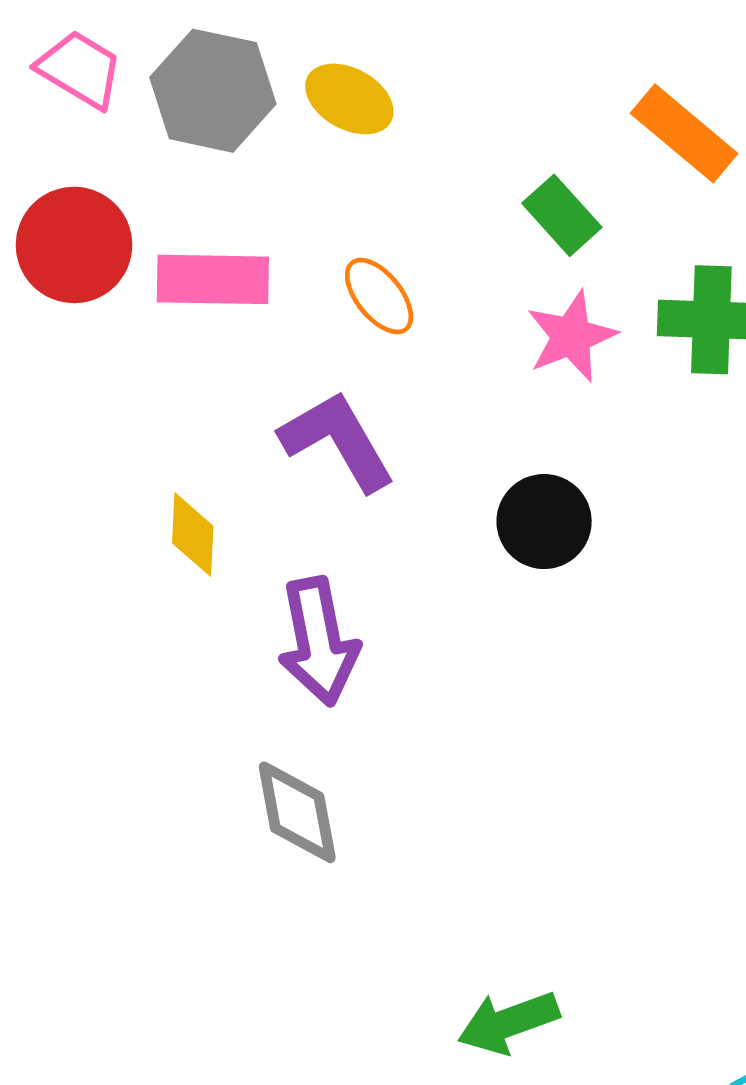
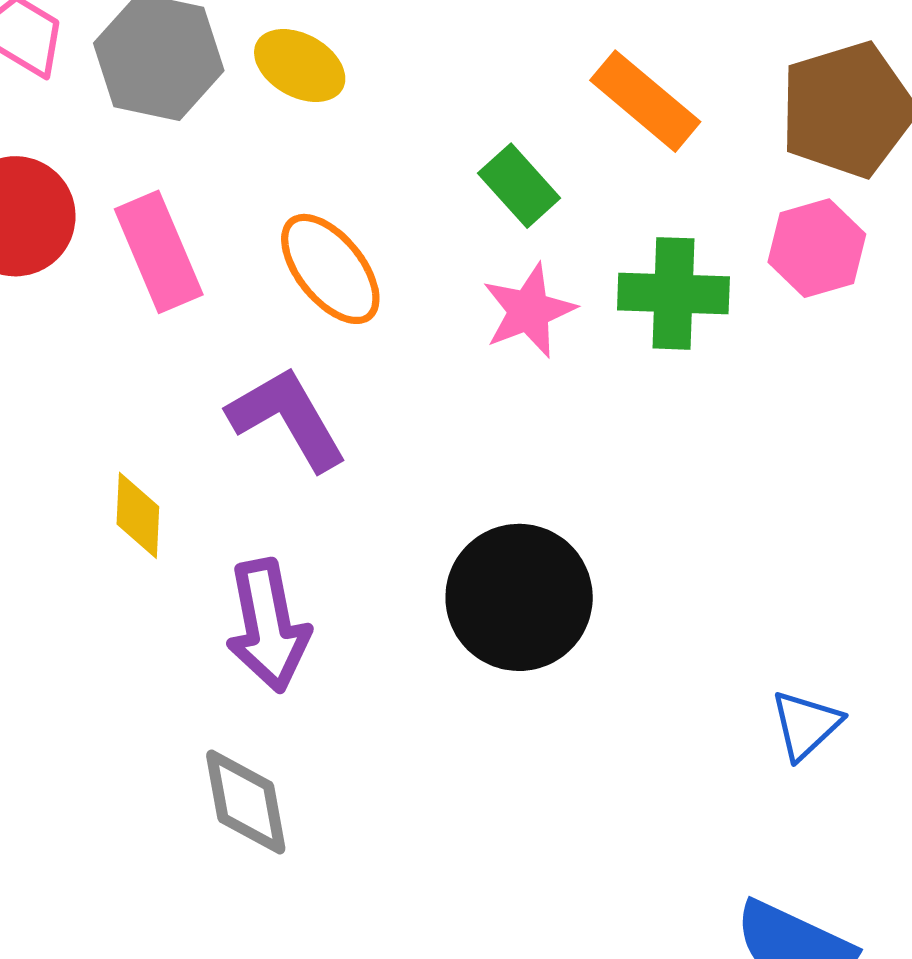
pink rectangle: (213, 279) -> (159, 252), turned 66
orange ellipse: (379, 296) -> (330, 269), size x1.4
black circle: (544, 522) -> (519, 597), moved, size x1.5

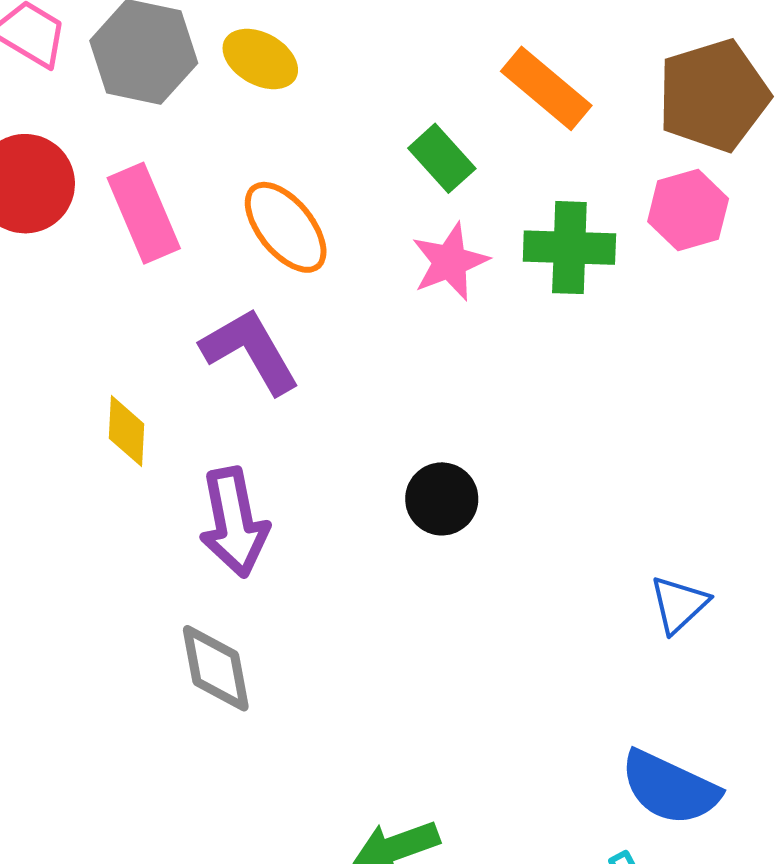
black circle: (519, 597) -> (442, 499), size x0.6

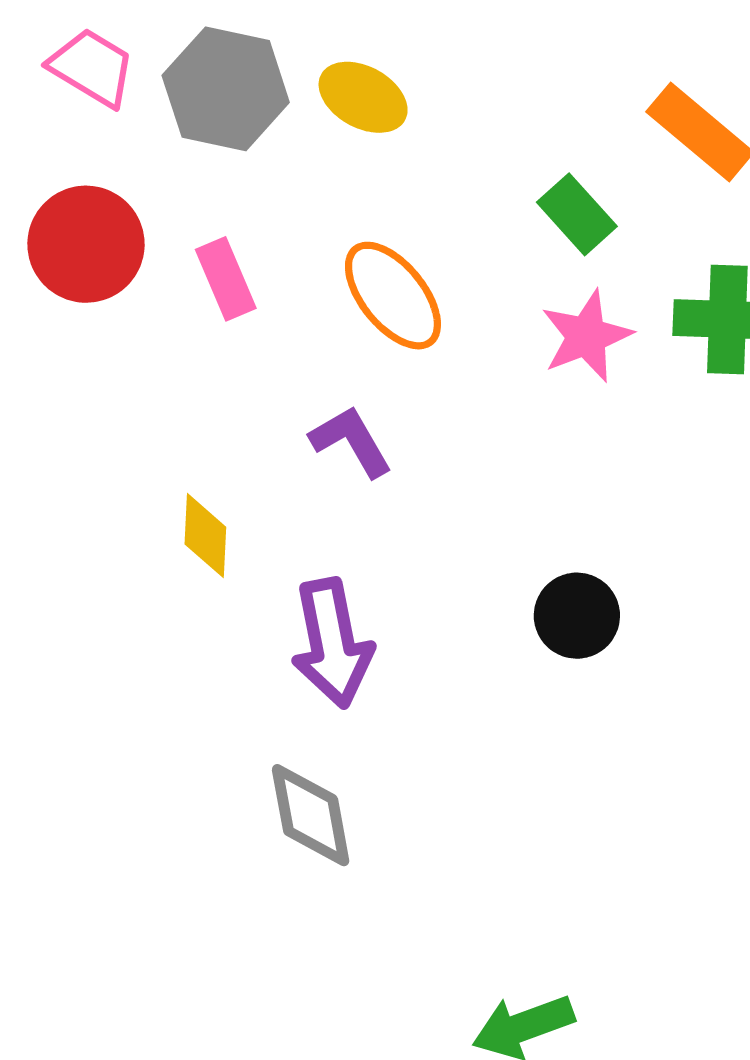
pink rectangle: (144, 213) -> (226, 279), size x0.7
purple L-shape: (250, 351) -> (351, 441), size x0.7

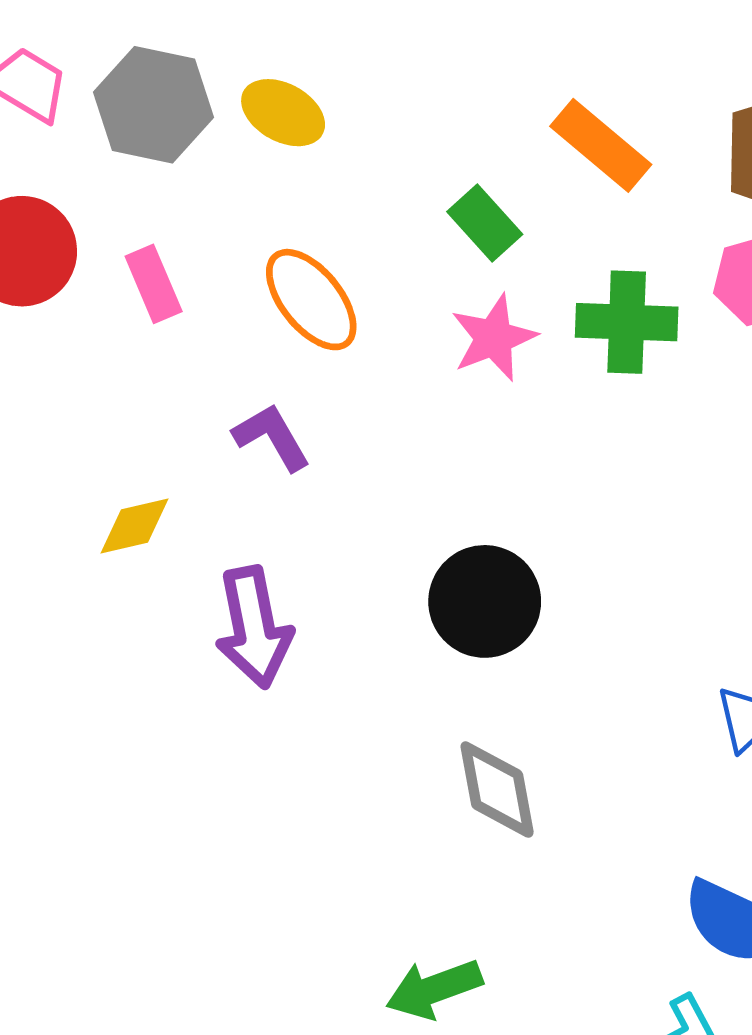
yellow diamond: (205, 536) -> (134, 526), turned 74
black circle: (577, 616) -> (485, 601), size x1.4
gray diamond: (311, 815) -> (497, 790), moved

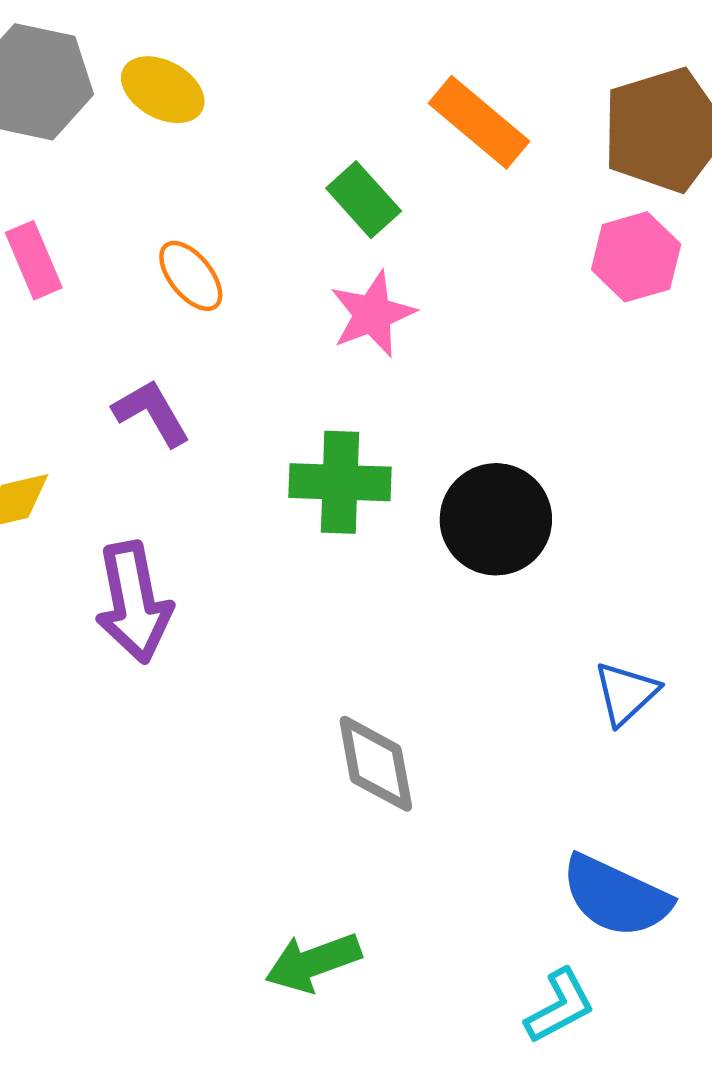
orange ellipse: (311, 300) -> (191, 276), size x0.7
green cross: (627, 322) -> (340, 482), moved
black circle: (485, 601) -> (496, 519), moved

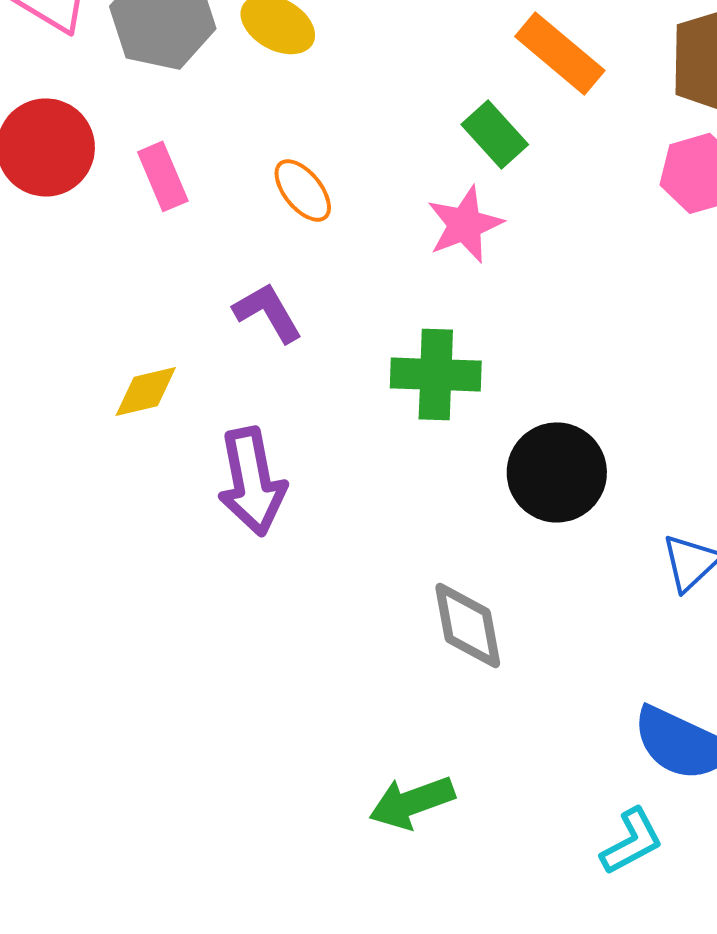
green rectangle: (364, 200) -> (495, 134), moved
black circle: (496, 519) -> (557, 472), moved

